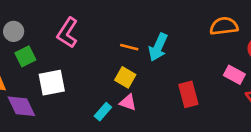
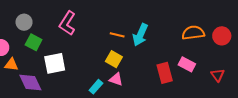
orange semicircle: (224, 26) -> (193, 33), moved
green square: (25, 56) -> (34, 42), turned -35
pink rectangle: (234, 75) -> (187, 64), moved

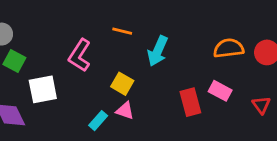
pink L-shape: (67, 23) -> (80, 55), moved
orange line: (117, 35) -> (122, 31), moved

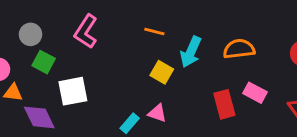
orange semicircle: (229, 48) -> (239, 49), moved
pink L-shape: (80, 55) -> (86, 31), moved
yellow square: (122, 84) -> (162, 72), moved

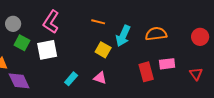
white square: (73, 91) -> (47, 50), moved
pink rectangle: (255, 93) -> (167, 64), turned -35
cyan rectangle: (130, 123) -> (71, 79), moved

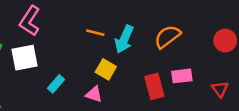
orange line: (98, 22) -> (95, 33), moved
orange semicircle: (156, 34) -> (167, 37), turned -30
yellow square: (103, 50) -> (106, 69), moved
cyan rectangle: (71, 79) -> (56, 84), moved

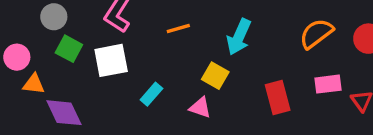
orange line: (95, 33) -> (178, 29), moved, turned -30
orange semicircle: (167, 37) -> (316, 34), moved
pink rectangle: (182, 76) -> (328, 84), moved

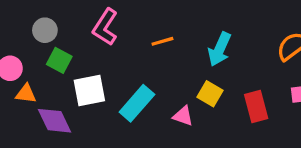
white square: (111, 60) -> (89, 91), moved
yellow square: (215, 76) -> (210, 94), moved
cyan rectangle: (151, 94) -> (137, 103), size x1.6

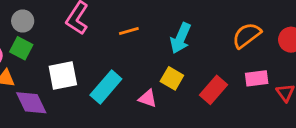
green square: (59, 60) -> (21, 48), moved
red rectangle: (256, 106) -> (214, 90), turned 56

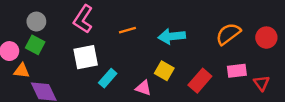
cyan arrow: (181, 38) -> (172, 36), turned 60
white square: (63, 76) -> (86, 57), moved
cyan rectangle: (106, 87) -> (108, 78), size x0.7

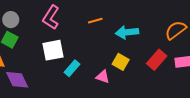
orange line: (127, 30) -> (95, 21), moved
red rectangle: (200, 81) -> (157, 60), moved

